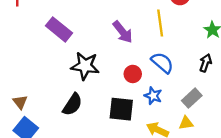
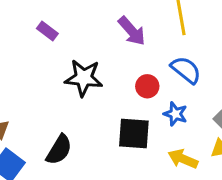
purple rectangle: (59, 29) -> (47, 31), size x0.6
black semicircle: (72, 104) -> (59, 150), moved

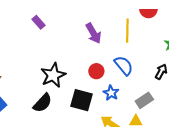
black star: (84, 78) -> (53, 75), moved, turned 30
black semicircle: (59, 150) -> (43, 103), moved

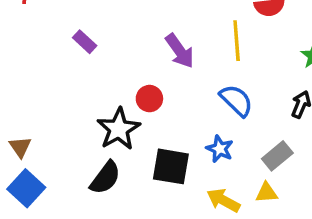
red circle: (96, 71) -> (149, 99), moved

